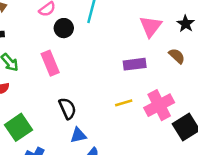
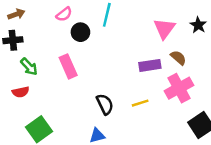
brown semicircle: (177, 56) -> (178, 58), moved
pink cross: (159, 105) -> (179, 88), moved
black semicircle: (67, 108) -> (105, 104), moved

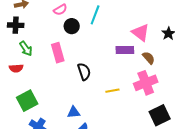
pink triangle: (164, 29) -> (140, 33), turned -36
purple rectangle: (150, 65) -> (125, 50), moved
black semicircle: (105, 104) -> (84, 72), moved

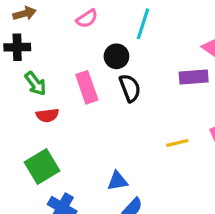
black circle: (72, 26) -> (116, 56), moved
red semicircle: (16, 68) -> (47, 115), moved
black semicircle: (84, 72) -> (130, 88), moved

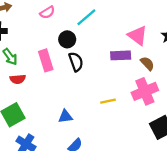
cyan line: (143, 24) -> (86, 17), turned 30
blue triangle: (117, 181) -> (65, 116), moved

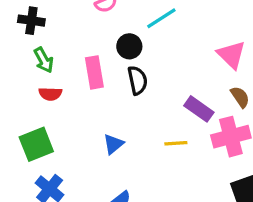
purple rectangle: (121, 55) -> (199, 109), moved, turned 30
blue triangle: (65, 116) -> (113, 144), moved, turned -40

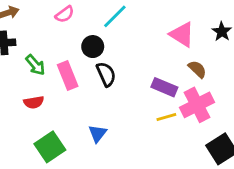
green arrow: (44, 60) -> (35, 65), moved
yellow line: (176, 143) -> (166, 117), moved
green square: (36, 144) -> (50, 147), moved

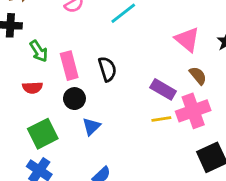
black circle: (93, 47) -> (74, 99), moved

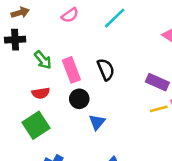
green square: (43, 134) -> (36, 125), moved

